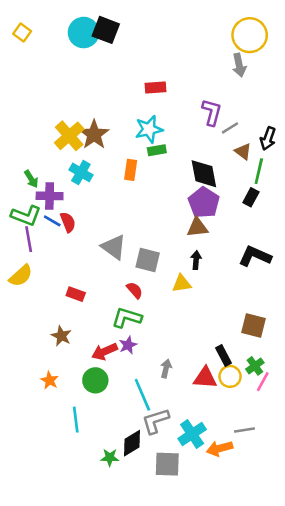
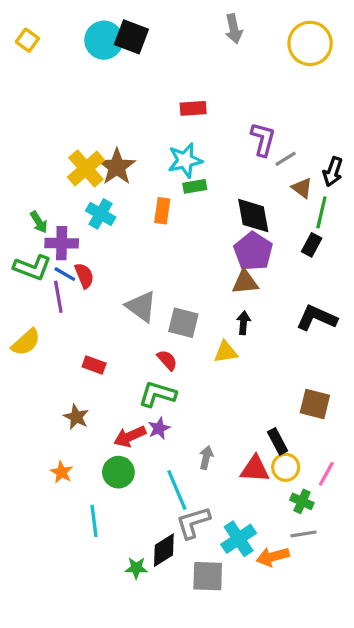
gray arrow: (239, 65) -> (234, 29), moved
purple line: (29, 239) -> (58, 297), moved
green cross: (255, 366) -> (302, 501), moved, turned -30

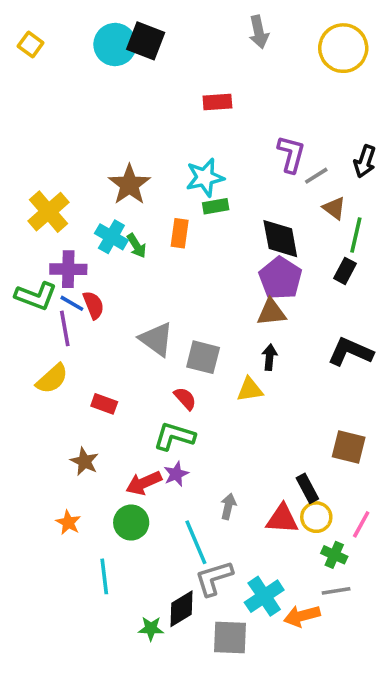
red rectangle: (193, 108) -> (217, 102), moved
yellow cross: (86, 168) -> (49, 212), moved
black arrow: (333, 172) -> (365, 161), moved
green arrow: (39, 222) -> (137, 246), moved
yellow semicircle: (26, 342) -> (52, 379), moved

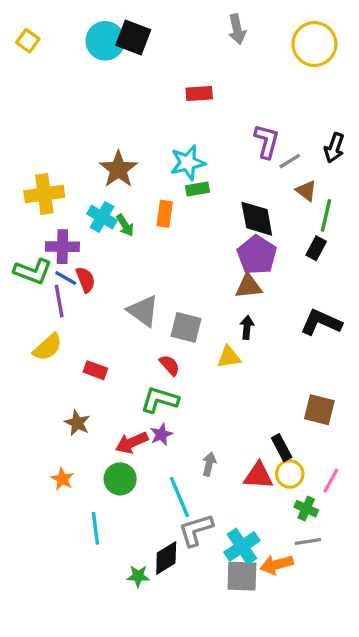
yellow cross: (49, 212) -> (44, 194), turned 33
gray square: (230, 638) -> (242, 576), moved

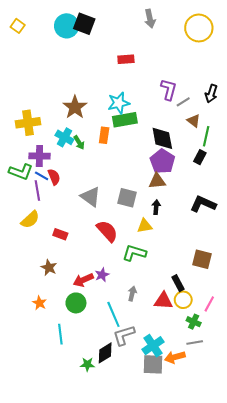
green rectangle: (198, 189) -> (125, 120), size x1.6
gray square: (186, 327) -> (127, 198), moved
red semicircle: (170, 365) -> (107, 231), size x1.6
green L-shape: (160, 400) -> (134, 253), moved

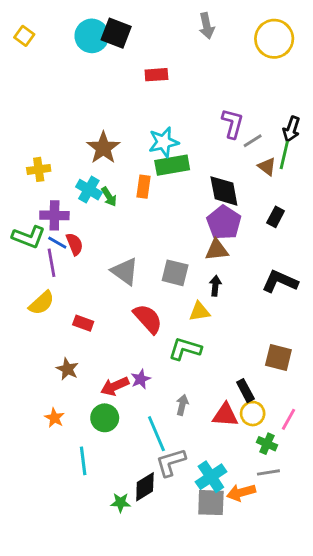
red rectangle: (126, 59) -> (156, 75), moved
yellow cross: (28, 123) -> (39, 169), size x0.7
green line: (206, 136) -> (284, 155), moved

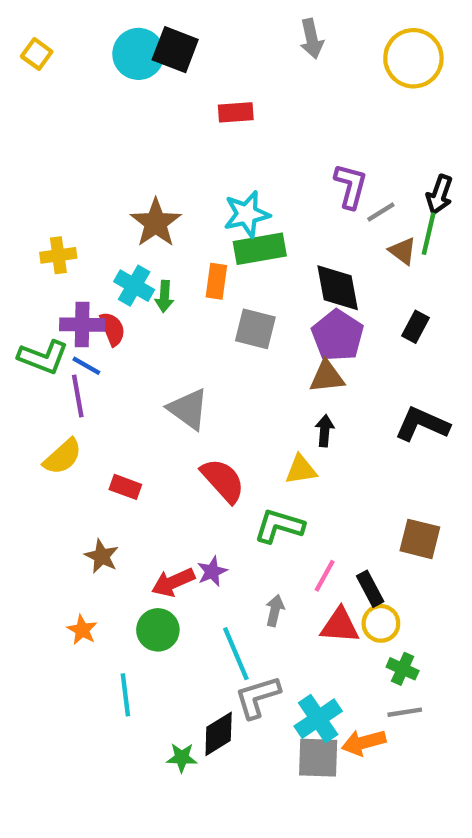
green arrow: (109, 197) -> (164, 296), turned 36
red semicircle: (75, 244) -> (112, 329), moved
gray square: (175, 273) -> (255, 329), moved
pink line: (289, 419) -> (325, 576), moved

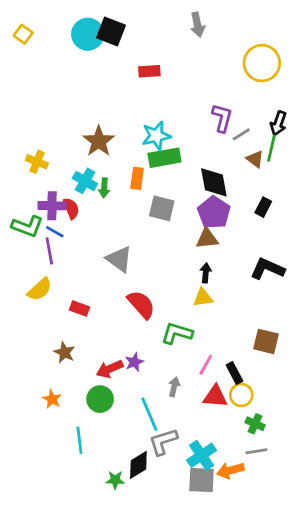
yellow circle: (413, 58) -> (262, 63), moved
yellow cross: (58, 255) -> (37, 162), turned 30
yellow triangle: (301, 470) -> (203, 298), moved

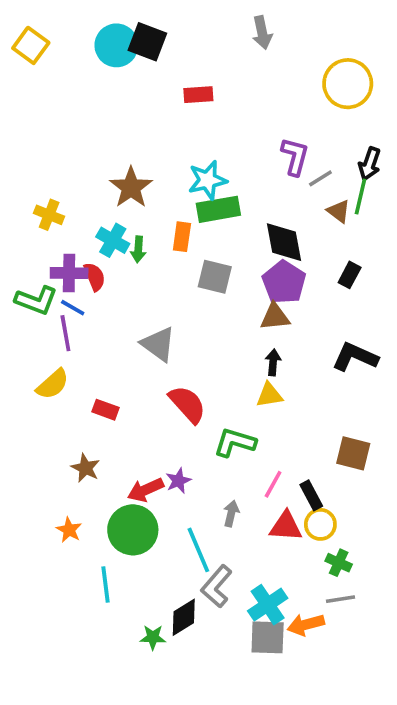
yellow square: (23, 34) -> (31, 45), size x1.4
green circle: (100, 399) -> (133, 530), size x1.4
gray L-shape: (163, 442) -> (217, 586), turned -32

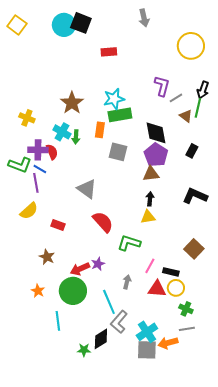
brown square: (353, 453) -> (194, 249), turned 30
black rectangle: (311, 495) -> (171, 272), turned -49

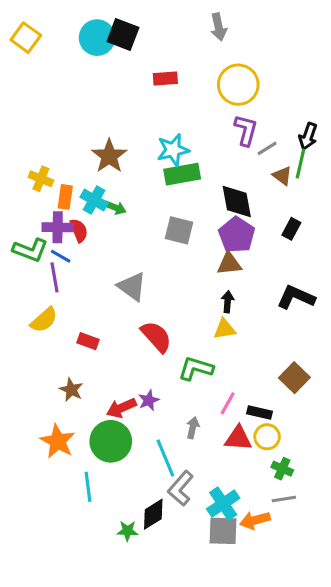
yellow circle: (191, 46) -> (238, 85), moved
orange rectangle: (100, 130) -> (65, 197), moved
green arrow: (76, 137) -> (115, 208), turned -72
orange star: (38, 291) -> (58, 441), size x1.6

